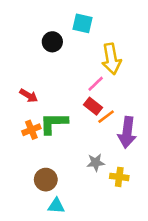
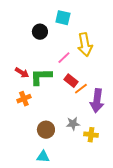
pink line: (96, 84) -> (64, 58), moved
green L-shape: (54, 123) -> (41, 77), moved
brown circle: (46, 180) -> (46, 130), moved

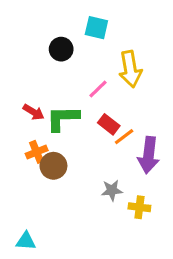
brown circle: (46, 130) -> (53, 166), moved
cyan triangle: (43, 157) -> (26, 241), moved

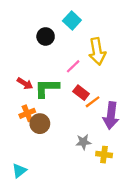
cyan square: (96, 28) -> (72, 20), turned 30
cyan triangle: (26, 241) -> (19, 171), moved, turned -42

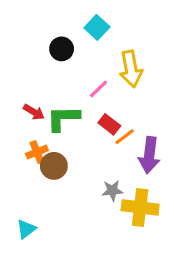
yellow cross: (104, 155) -> (140, 207), size x1.6

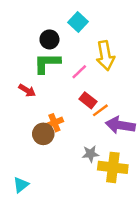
green L-shape: (63, 118) -> (47, 63), moved
orange cross: (37, 152) -> (54, 123), moved
purple arrow: (149, 155) -> (120, 125), turned 92

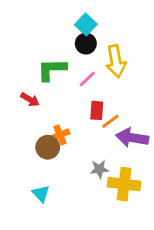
black circle: (49, 39) -> (86, 44), moved
red rectangle: (88, 100) -> (97, 110), turned 56
cyan triangle: (21, 185) -> (41, 194), moved, turned -35

